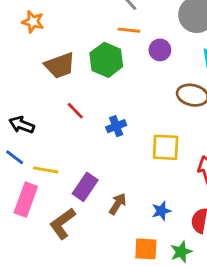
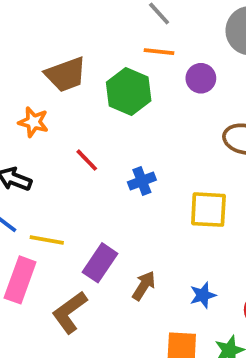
orange star: (33, 22) -> (33, 122), moved
brown trapezoid: (60, 65) -> (66, 74), moved

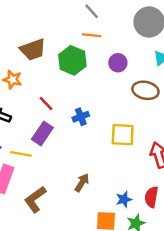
purple circle: (201, 78) -> (118, 63), moved
purple rectangle: (100, 263) -> (42, 133), moved
blue star: (203, 295) -> (124, 199), moved

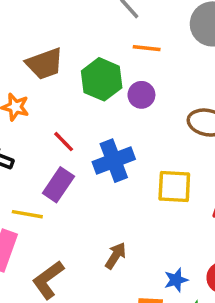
orange line: (92, 35) -> (147, 48), moved
purple circle: (118, 63) -> (141, 95), moved
blue cross: (81, 117) -> (114, 161), size x1.6

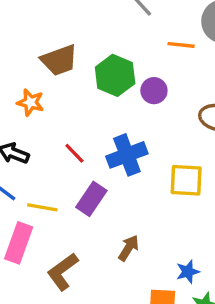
orange line: (147, 48) -> (181, 45), moved
red line: (64, 142) -> (74, 153), moved
purple rectangle: (58, 185) -> (91, 199), moved

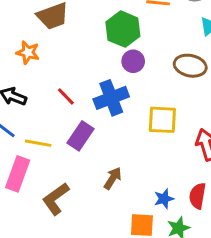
green hexagon: (115, 75) -> (123, 29), moved
purple circle: (154, 91) -> (133, 61), moved

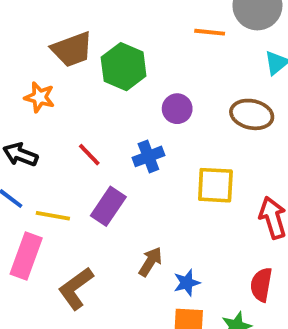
green hexagon: (123, 29) -> (124, 67), moved
blue cross: (111, 98) -> (148, 156), size x0.7
blue star: (164, 199) -> (187, 283), moved

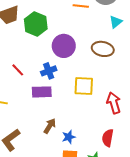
purple circle: (177, 109) -> (64, 46), size x1.5
purple rectangle: (108, 206) -> (42, 92), moved, turned 54

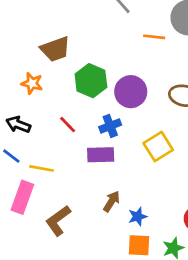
green hexagon: (36, 24) -> (91, 81), moved
yellow square: (84, 86) -> (158, 147), turned -35

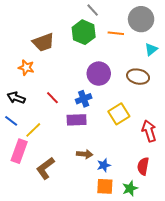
green hexagon: (91, 81) -> (84, 32), moved
yellow line: (42, 168) -> (33, 130), turned -54
brown arrow: (112, 201) -> (85, 154), turned 63

